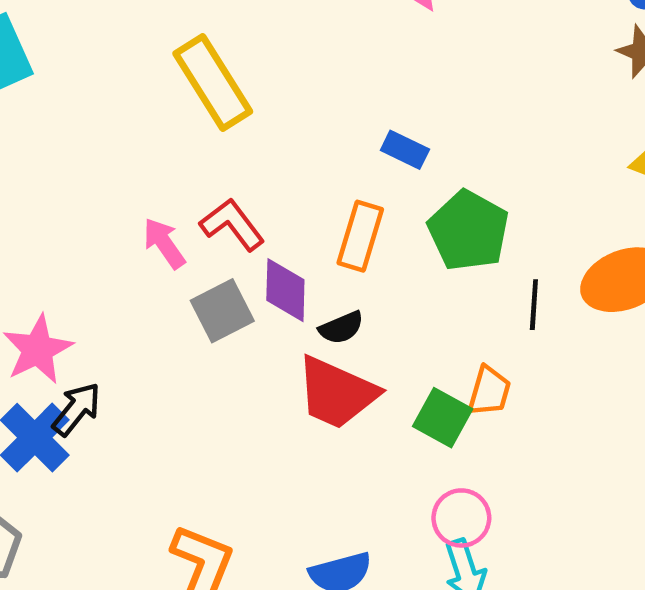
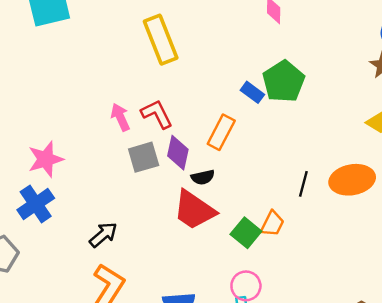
green pentagon: (469, 231) -> (284, 81), moved
black arrow: (77, 409) -> (103, 235), moved

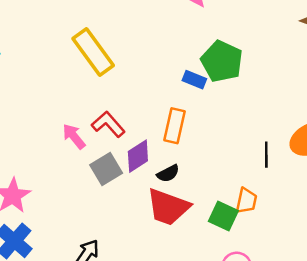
purple diamond: (178, 153) -> (138, 156), turned 60

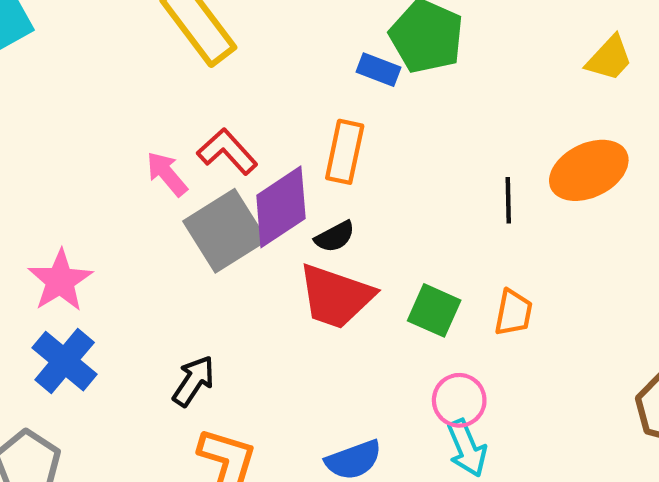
purple diamond: (138, 156) -> (281, 207), size x1.4
gray square: (106, 169) -> (225, 231), size x1.4
orange trapezoid: (246, 201) -> (513, 313), moved

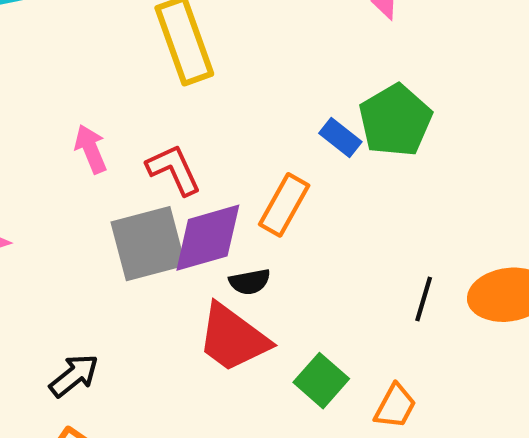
pink arrow: (167, 174) -> (91, 149), moved

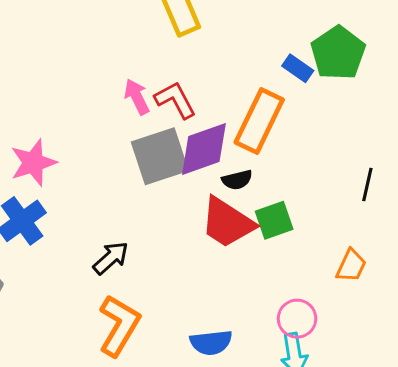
pink arrow: (91, 149) -> (137, 97), moved
orange rectangle: (284, 205) -> (259, 121), size x1.4
green square: (321, 381) -> (274, 220), moved, turned 33

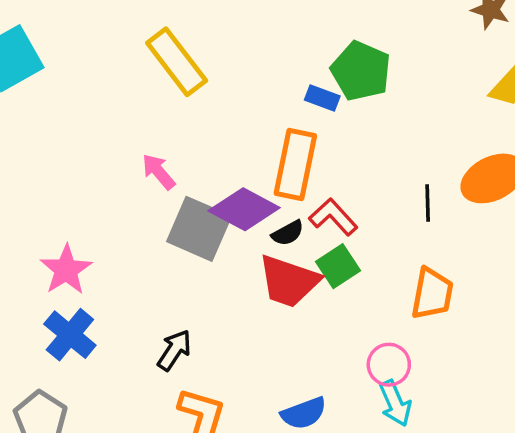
red L-shape: (175, 100) -> (333, 217), moved
purple diamond: (204, 149) -> (244, 209), turned 62
gray square: (160, 156) -> (199, 229), turned -34
orange trapezoid: (351, 266) -> (432, 294), size x1.4

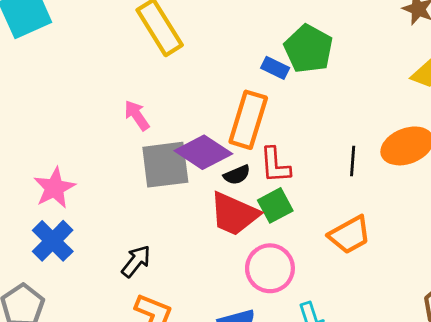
red L-shape: (333, 217) -> (275, 165), turned -147
gray square: (199, 229) -> (165, 165), turned -36
orange trapezoid: (432, 294) -> (350, 235), turned 45
pink circle: (389, 365) -> (270, 268), moved, size x1.4

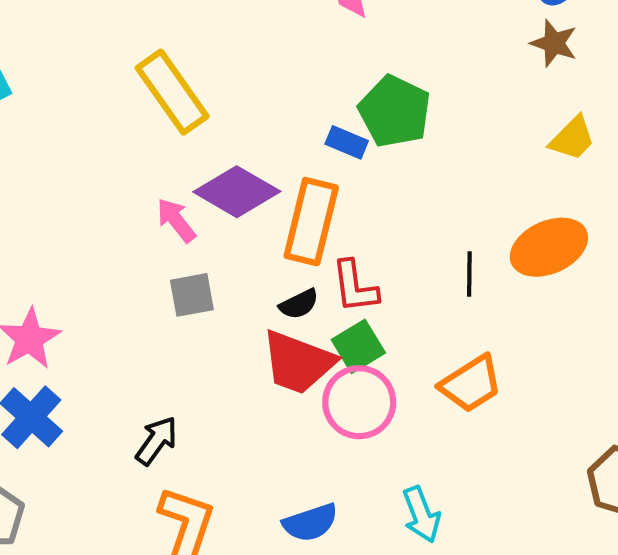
pink arrow: (137, 115) -> (176, 220), moved
purple diamond: (203, 152) -> (237, 192), moved
gray square: (165, 165) -> (192, 295), size x0.6
pink circle: (270, 268) -> (359, 402), moved

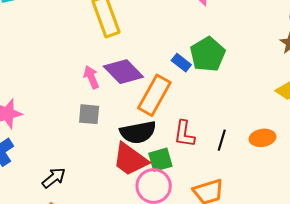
orange ellipse: (549, 247) -> (262, 138), size x0.7
red L-shape: (355, 287) -> (184, 134), moved
black semicircle: (299, 304) -> (138, 132), size x1.8

